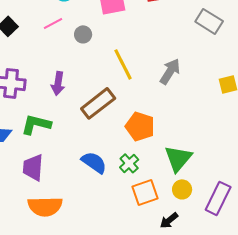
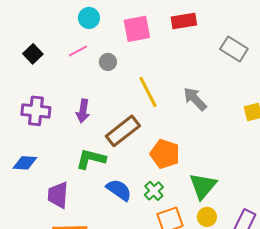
gray arrow: (170, 71) -> (195, 99), turned -76
green L-shape: (36, 124) -> (91, 159), moved

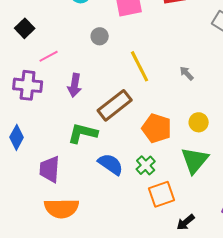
pink line: (78, 51) -> (49, 56), moved
gray arrow: (195, 99) -> (187, 73), size x0.6
blue diamond: (25, 163) -> (17, 137), turned -65
yellow circle: (207, 217) -> (199, 122), moved

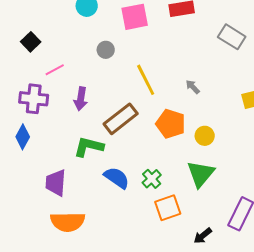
orange pentagon: (157, 128) -> (171, 124), moved
blue diamond: (17, 137) -> (23, 137), moved
black arrow: (186, 222) -> (203, 236), moved

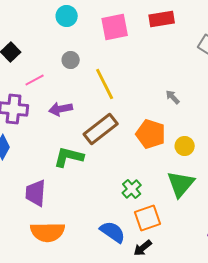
gray circle: (106, 50) -> (71, 60), moved
yellow line: (146, 80) -> (105, 84), moved
purple arrow: (81, 99) -> (61, 109), turned 70
blue semicircle: (117, 178) -> (113, 232), moved
black arrow: (203, 236) -> (143, 248), moved

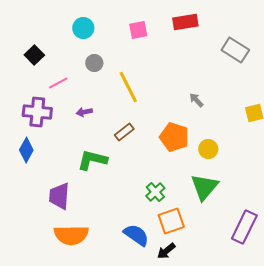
cyan circle: (67, 16) -> (83, 28), moved
pink square: (115, 27) -> (138, 30), size x0.7
purple arrow: (61, 109) -> (84, 112), size x0.7
brown rectangle: (101, 129) -> (124, 132), size x0.6

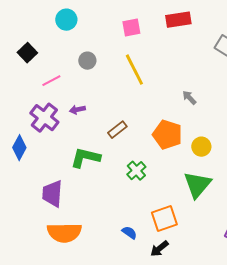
cyan circle: (83, 28) -> (66, 20), moved
yellow line: (128, 87) -> (134, 70), moved
purple cross: (37, 112) -> (44, 118), moved, turned 32
green cross: (155, 192) -> (136, 171), moved
blue semicircle: (136, 235) -> (129, 233), size x0.6

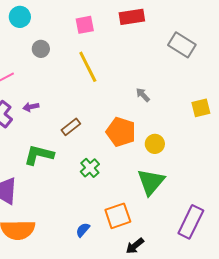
gray circle: (87, 61) -> (41, 49), moved
blue semicircle: (129, 233) -> (83, 230), turned -84
black arrow: (159, 249) -> (135, 246), moved

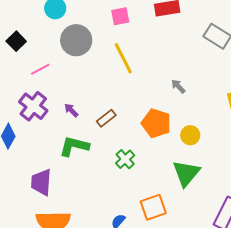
gray circle: (41, 49) -> (76, 40), size x1.8
purple arrow: (31, 107) -> (71, 110), moved, turned 56

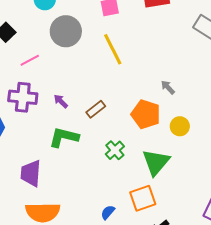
gray arrow: (178, 86) -> (168, 87), moved
purple cross: (33, 106) -> (23, 97), turned -32
green triangle: (186, 173) -> (156, 162), moved

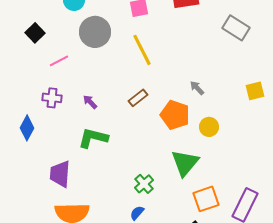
purple cross: (23, 97) -> (52, 98), size x0.7
brown rectangle: (96, 109) -> (138, 98), moved
green cross: (115, 150) -> (144, 184), moved
orange square: (143, 198) -> (206, 199), moved

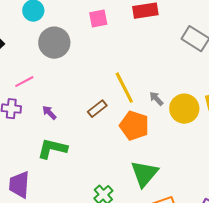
yellow line: (142, 50) -> (124, 88), moved
pink line: (59, 61) -> (24, 82), moved
yellow circle: (209, 127) -> (184, 109), moved, size x1.5

